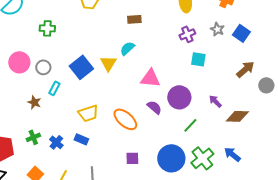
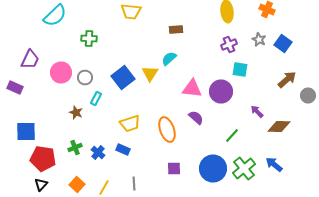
purple circle: (179, 97) -> (221, 92), moved
orange ellipse: (125, 119) -> (167, 130), turned 30

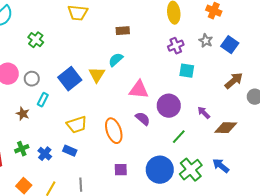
green cross: (89, 38) -> (36, 40), turned 35
purple circle: (221, 92) -> (169, 106), moved

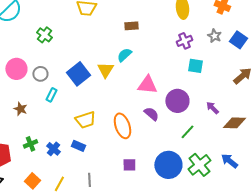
brown star: (23, 114) -> (20, 109), moved

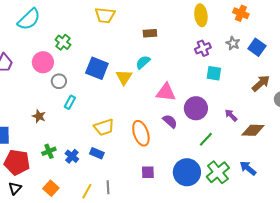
pink circle: (16, 69) -> (43, 62), moved
blue square: (78, 74) -> (97, 68), moved, turned -30
yellow line: (59, 184) -> (87, 191), moved

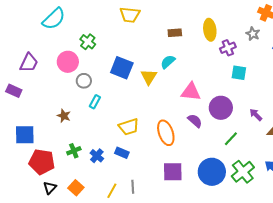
yellow ellipse: (201, 15) -> (210, 30), moved
gray star: (233, 43) -> (253, 34), moved
purple square: (148, 172) -> (173, 172), size x1.5
black triangle: (15, 188) -> (50, 188), moved

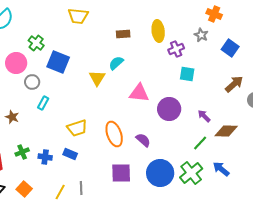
blue square: (122, 68) -> (58, 62), moved
purple semicircle: (195, 121) -> (143, 140), moved
green line: (231, 139) -> (200, 143), moved
blue cross: (97, 156) -> (45, 157), turned -32

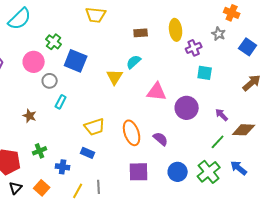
blue cross: (45, 157) -> (63, 167), moved
blue circle: (160, 173) -> (178, 172), size x0.7

